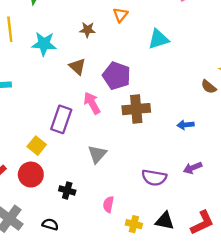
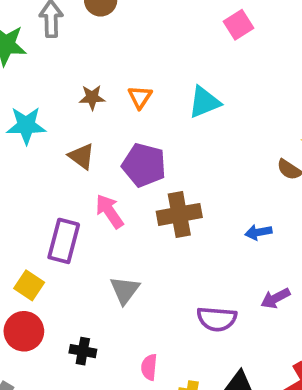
orange triangle: (120, 15) -> (140, 97), moved

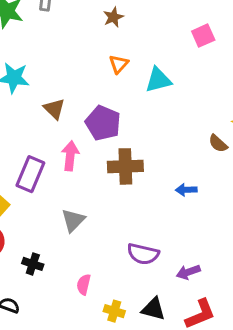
pink square: (239, 25) -> (203, 36), moved
brown star: (92, 97) -> (113, 17), moved, turned -30
orange triangle: (140, 97) -> (119, 64), moved
pink arrow: (109, 211) -> (70, 156), turned 32
purple arrow: (275, 298) -> (188, 272), moved

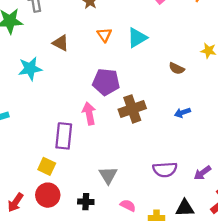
brown triangle: (54, 109) -> (61, 43), moved
brown semicircle: (218, 143) -> (177, 68), moved
gray triangle: (73, 220) -> (108, 175), moved
pink semicircle: (84, 284) -> (128, 205), turned 119

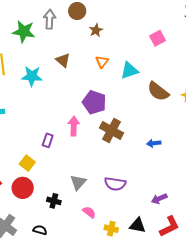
brown semicircle: (177, 68) -> (158, 91), moved, size x1.6
brown cross: (132, 109) -> (112, 130), turned 35
purple rectangle: (64, 136) -> (48, 140), size x0.6
purple semicircle: (165, 170) -> (115, 184), moved

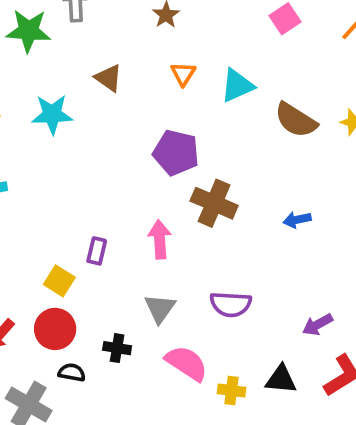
pink arrow: (74, 126) -> (160, 239), moved
purple rectangle: (48, 140) -> (97, 251), moved
pink semicircle: (89, 212) -> (187, 363), size x1.6
black semicircle: (40, 230) -> (72, 373), moved

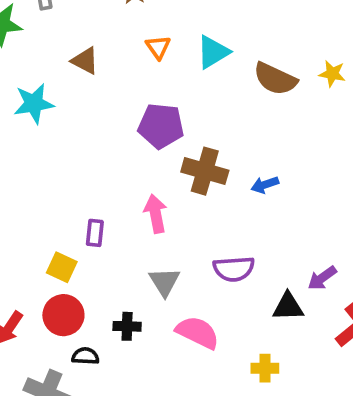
blue arrow: (297, 220) -> (265, 185), moved
black triangle: (281, 379) -> (288, 307), moved
yellow cross: (231, 391) -> (265, 368), moved

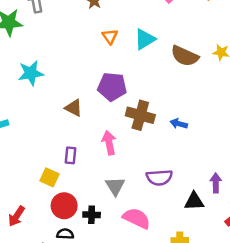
brown triangle: (85, 61) -> (74, 108), moved
blue arrow: (265, 185) -> (179, 124), turned 35
purple arrow: (322, 278) -> (216, 183), turned 126
red circle: (63, 315) -> (64, 206), moved

